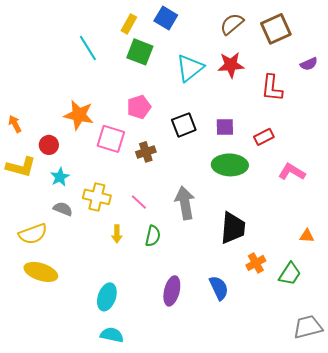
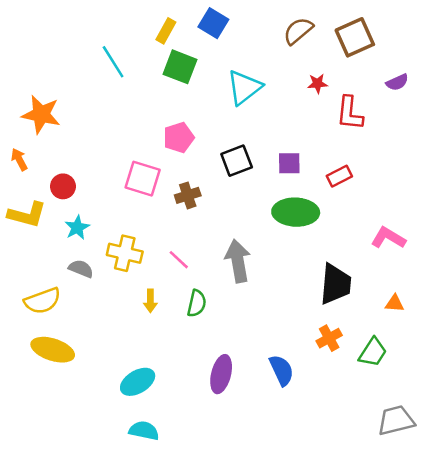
red star: (231, 65) -> (318, 84), moved, size x0.6
orange star: (79, 115) -> (41, 114), moved
pink L-shape: (292, 172) -> (388, 238), moved
black trapezoid: (233, 228) -> (336, 284), moved
cyan ellipse: (107, 297) -> (138, 382), turned 40

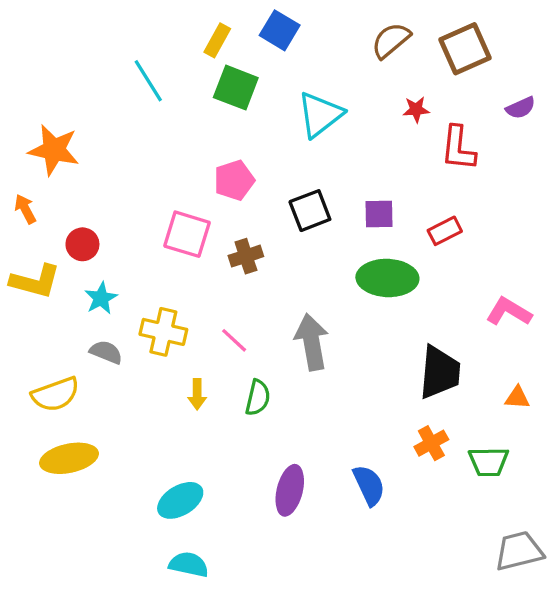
yellow ellipse: (53, 350) -> (69, 458), turned -30
green trapezoid: (373, 352) -> (489, 462), turned 56

